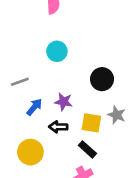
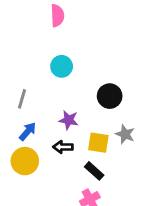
gray line: (20, 82) -> (22, 99), turned -54
blue arrow: (34, 107) -> (28, 131), moved
yellow circle: (30, 152) -> (25, 161), moved

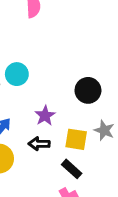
cyan circle: (62, 66) -> (17, 74), moved
purple star: (69, 120) -> (45, 116), turned 30

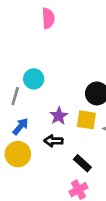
yellow square: (76, 139) -> (86, 120), moved

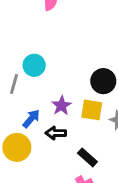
blue arrow: (20, 126) -> (31, 119), moved

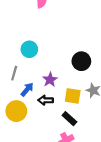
gray line: (14, 84) -> (14, 73), moved
yellow square: (92, 110) -> (73, 96), moved

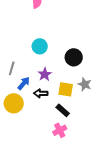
cyan circle: (29, 49) -> (40, 46), moved

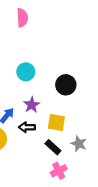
gray star: (85, 84) -> (79, 144), moved
pink cross: (60, 130) -> (59, 171), moved

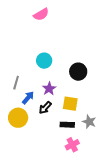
pink semicircle: (22, 18) -> (41, 14), turned 63
black arrow: (27, 127) -> (45, 108), turned -48
black rectangle: (53, 147) -> (67, 125), turned -40

